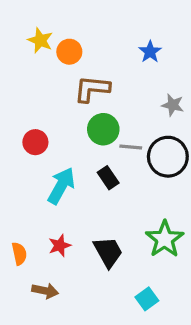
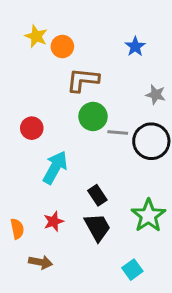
black rectangle: (108, 178) -> (97, 195), moved

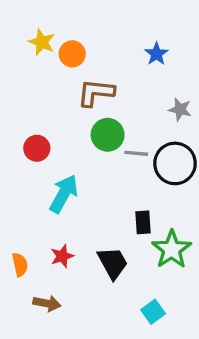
black rectangle: (97, 195) -> (143, 222), moved, turned 30

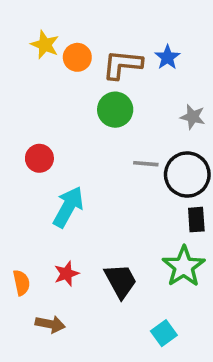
brown L-shape: (96, 93) -> (122, 65), moved
green circle: (108, 135) -> (115, 110), moved
black rectangle: (143, 222) -> (196, 220), moved

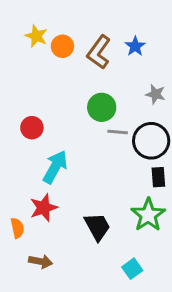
brown L-shape: (122, 65) -> (99, 52), turned -60
green circle: (115, 110) -> (102, 107), moved
red star: (66, 274) -> (44, 208), moved, size x1.4

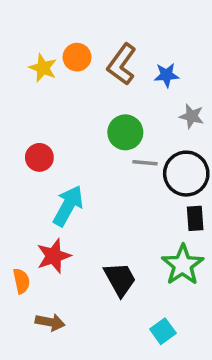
yellow star: (36, 36) -> (43, 68), moved
blue star: (135, 46) -> (167, 75), moved, turned 30

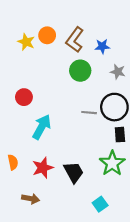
green circle: (125, 132) -> (80, 71), moved
gray line: (145, 163) -> (89, 113), moved
red star: (54, 256) -> (43, 168), moved
orange semicircle: (21, 281) -> (13, 162), moved

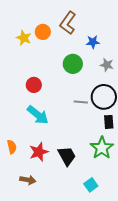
brown L-shape: (75, 40) -> (68, 23), moved
red circle: (24, 97) -> (34, 85), moved
cyan arrow: (42, 127) -> (38, 115), turned 100

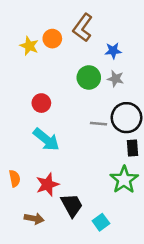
gray star: (107, 65) -> (116, 79), moved
black trapezoid: (67, 156) -> (72, 205), moved
cyan square: (91, 185) -> (101, 222), moved

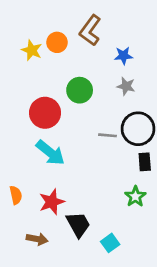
green circle: (89, 77) -> (80, 90), moved
red circle: (41, 103) -> (45, 113), size x1.5
green star: (124, 180) -> (135, 196), size x0.7

